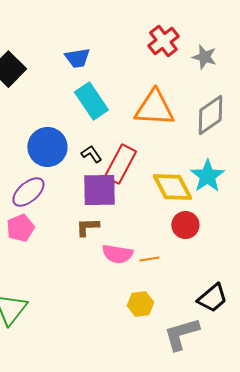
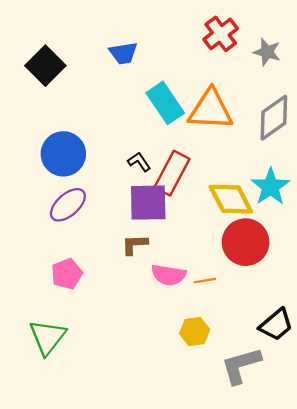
cyan rectangle: (91, 101) -> (165, 103), moved
blue circle: (47, 147) -> (63, 154), moved
red circle: (185, 225) -> (246, 242), size x1.5
pink pentagon: (20, 228) -> (67, 274), moved

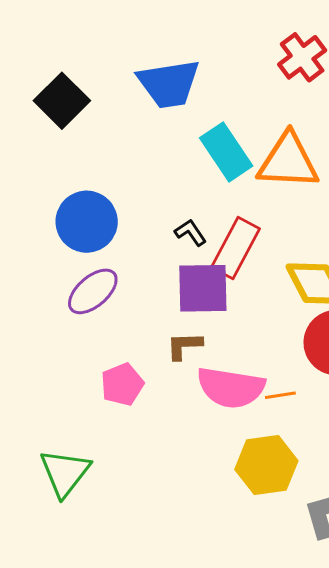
blue trapezoid: (123, 53) -> (169, 84), size x1.6
pink pentagon: (67, 274) -> (122, 384), moved
pink semicircle: (169, 275) -> (231, 388), size x1.4
yellow hexagon: (195, 332) -> (266, 465), size x1.5

